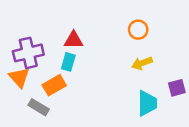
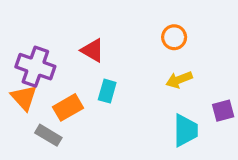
red triangle: (74, 40) -> (93, 50), turned 30
purple cross: (28, 53) -> (35, 67), turned 32
cyan rectangle: (68, 62) -> (107, 91), moved

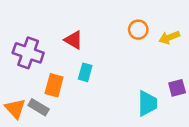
yellow arrow: (179, 80) -> (169, 37), moved
orange triangle: (24, 98) -> (15, 109), moved
orange rectangle: (68, 107) -> (54, 85), turned -45

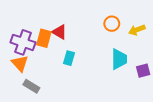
orange rectangle: (54, 85) -> (44, 38), moved
cyan trapezoid: (147, 103) -> (119, 59), moved
orange triangle: (15, 109) -> (20, 63), moved

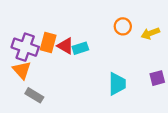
red triangle: (60, 32) -> (65, 46), moved
cyan rectangle: (69, 58) -> (80, 48), moved, turned 56
cyan trapezoid: (119, 59) -> (117, 84), moved

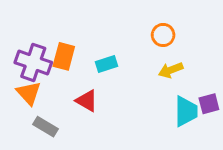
yellow arrow: (150, 33) -> (171, 70), moved
red triangle: (65, 46) -> (87, 101), moved
cyan trapezoid: (117, 84) -> (186, 111), moved

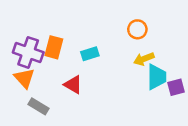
cyan trapezoid: (186, 111) -> (157, 77), moved

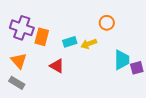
purple cross: (28, 52) -> (22, 28), moved
yellow arrow: (144, 59) -> (89, 44), moved
gray rectangle: (38, 106) -> (17, 83), moved

